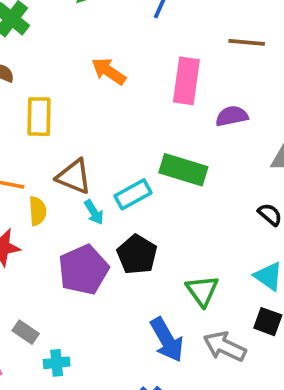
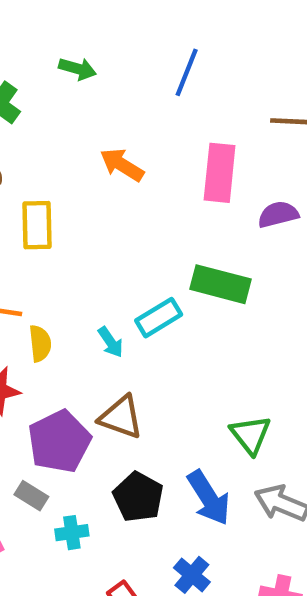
brown triangle: (74, 177) -> (121, 417), moved
black pentagon: (137, 255) -> (138, 497), moved
purple pentagon: (83, 270) -> (59, 441), moved

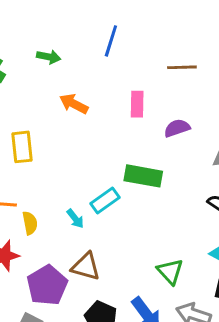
green arrow: (78, 69) -> (49, 57), moved
pink rectangle: (220, 173) -> (137, 104), size x0.7

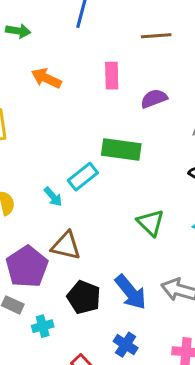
green triangle: (170, 271) -> (151, 223), moved

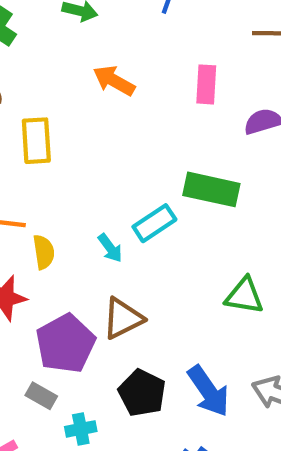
green triangle: (151, 223) -> (244, 296), turned -40
brown triangle: (66, 246) -> (123, 318), turned -44

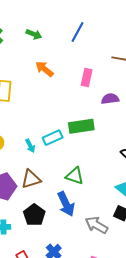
green rectangle: (211, 189) -> (81, 126), turned -30
green triangle: (244, 296) -> (75, 176), moved
blue arrow: (208, 391) -> (66, 204), moved

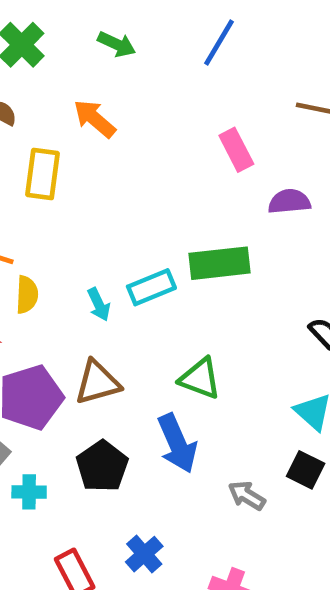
orange arrow: (44, 69) -> (95, 119), moved
pink rectangle: (87, 78) -> (236, 150), turned -42
gray arrow: (97, 225) -> (247, 495), size x0.7

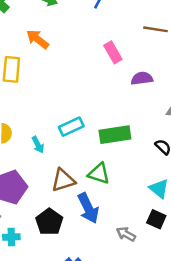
green rectangle: (220, 263) -> (115, 135), moved
cyan arrow: (99, 304) -> (38, 145), moved
brown triangle: (97, 382) -> (63, 180), moved

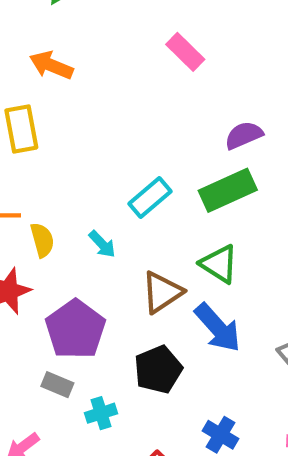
purple semicircle: (142, 78) -> (244, 135), moved
green triangle: (99, 174) -> (219, 264), turned 30
black pentagon: (49, 222) -> (158, 370), turned 30

